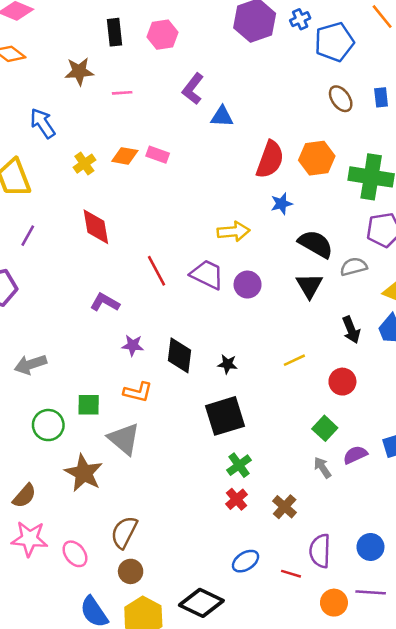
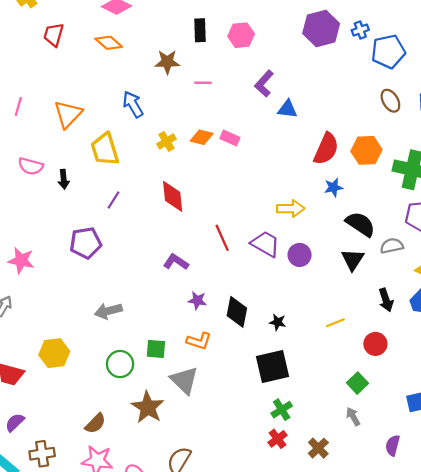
purple semicircle: (355, 455) -> (393, 445), moved, turned -54

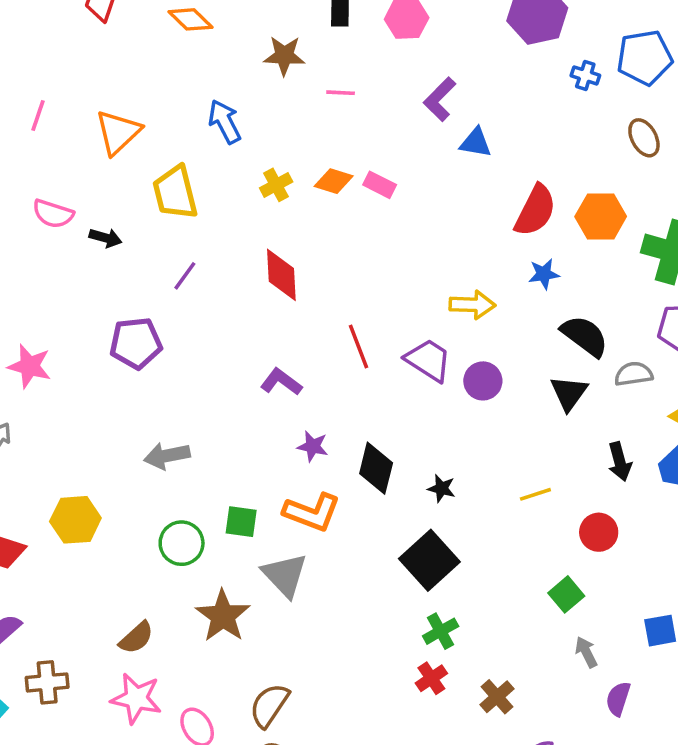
blue cross: (360, 30) -> (585, 75), moved, turned 35
black arrow: (64, 179) -> (106, 238), turned -72
orange L-shape: (199, 341) -> (312, 512), size x1.4
black square: (273, 367) -> (429, 560), turned -32
gray arrow: (353, 417) -> (586, 652), moved

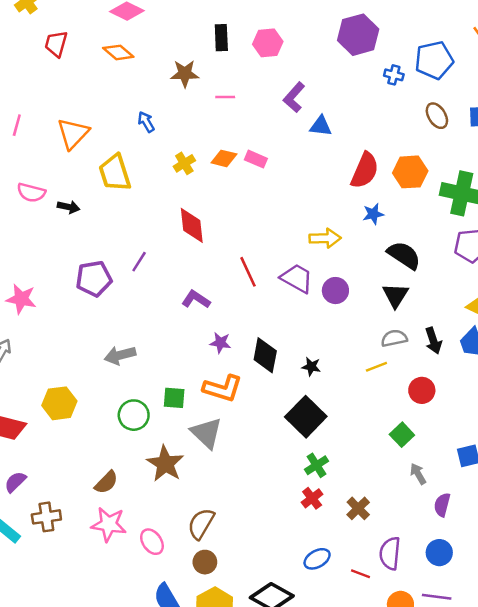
blue arrow: (225, 122) -> (146, 122), size x0.7
purple line: (185, 276) -> (139, 262), moved
gray semicircle: (634, 374) -> (394, 338), moved

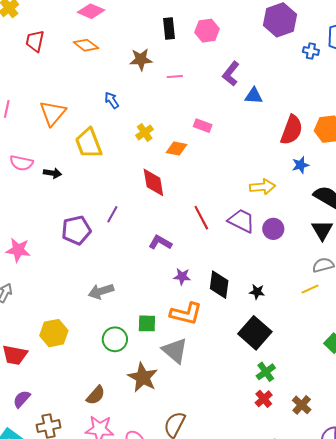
orange diamond: (224, 158) -> (177, 149), moved

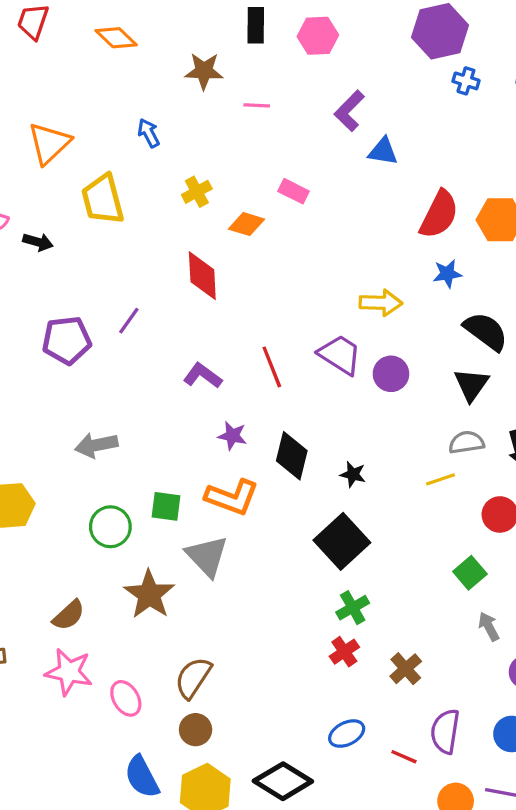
blue cross: (311, 51) -> (466, 81), moved
red line: (201, 218) -> (272, 367), moved

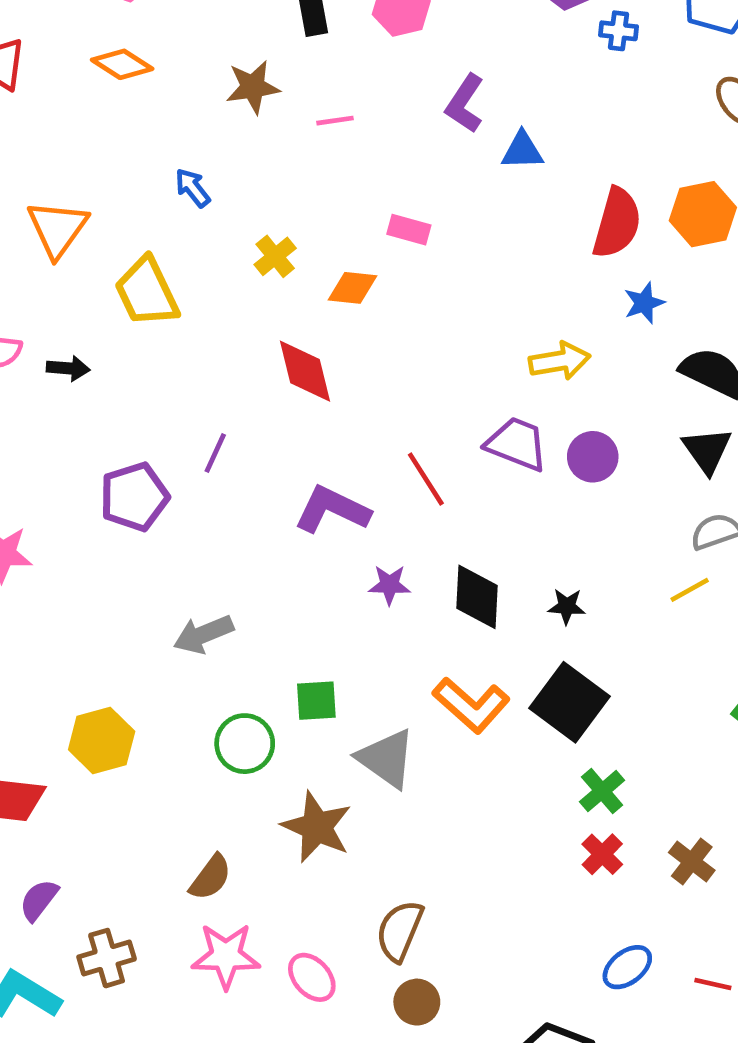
purple L-shape: (203, 376) -> (332, 510), size x1.4
orange L-shape: (232, 497) -> (471, 705), moved, turned 32

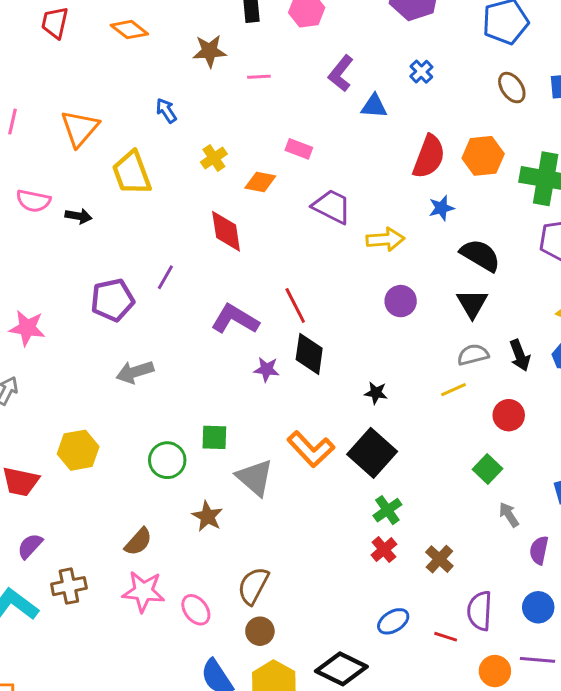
blue cross: (619, 31) -> (421, 72), moved, turned 35
purple trapezoid: (517, 444) -> (332, 206), moved
black diamond: (477, 597) -> (309, 354), moved
gray arrow: (203, 634) -> (135, 372), moved
brown star: (317, 827) -> (207, 516), size x0.7

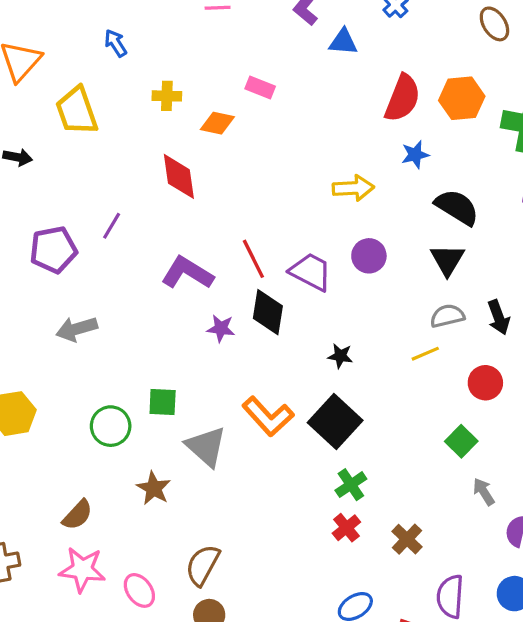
yellow cross: (214, 158) -> (167, 96), turned 35
purple trapezoid: (332, 206) -> (311, 272), moved

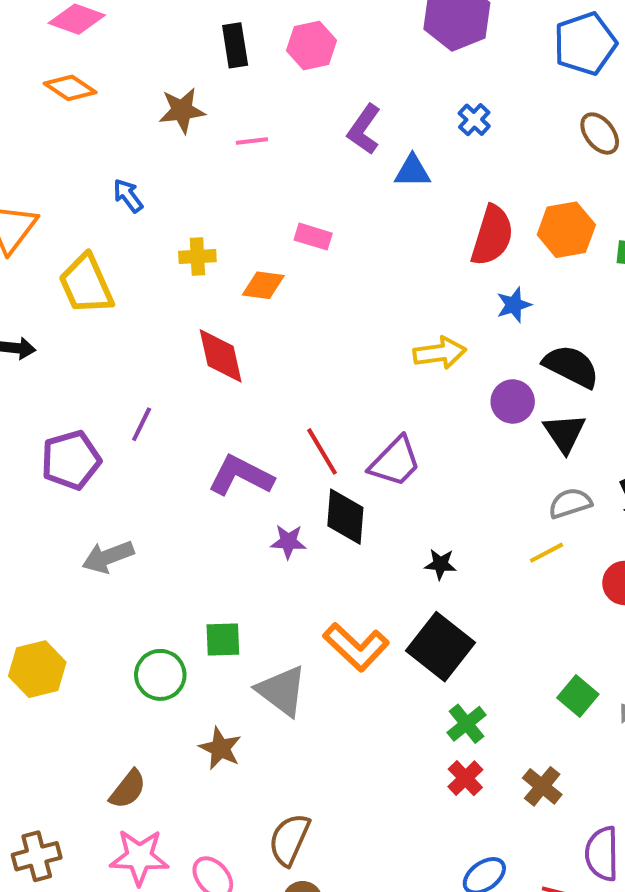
purple circle: (369, 256) -> (513, 401), moved
purple trapezoid: (311, 272) -> (395, 462), turned 111
green square: (461, 441) -> (578, 696), moved

